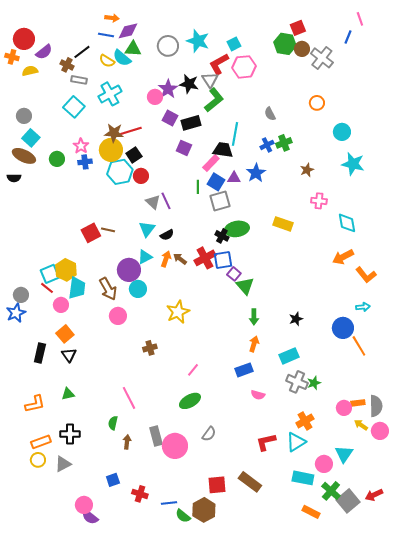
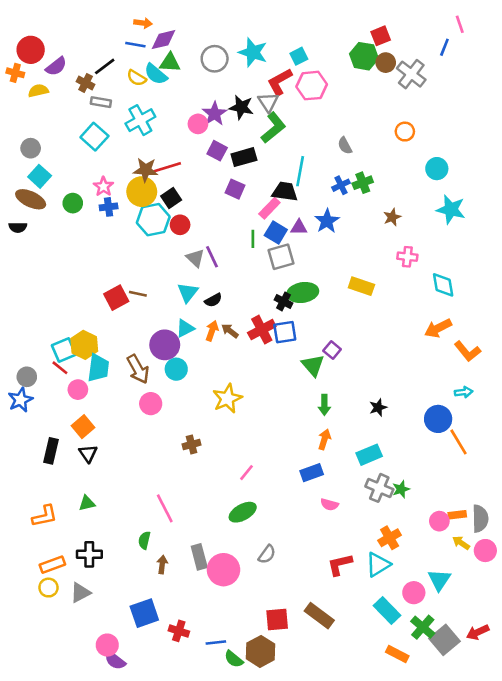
purple square: (234, 274) -> (332, 350), moved
cyan rectangle: (303, 478) -> (387, 611), turned 35
blue square: (113, 480) -> (144, 613), size x1.6

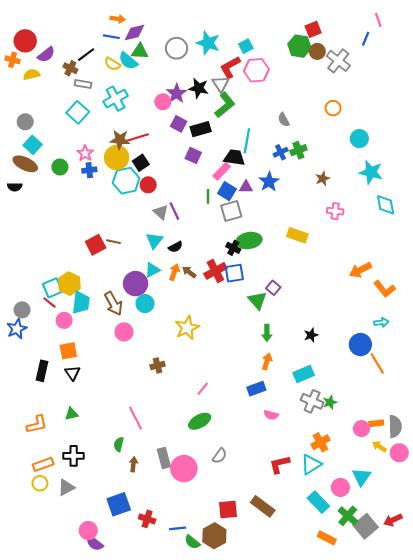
cyan diamond: (443, 285) -> (386, 205), moved
orange square: (83, 427) -> (68, 351), turned 30

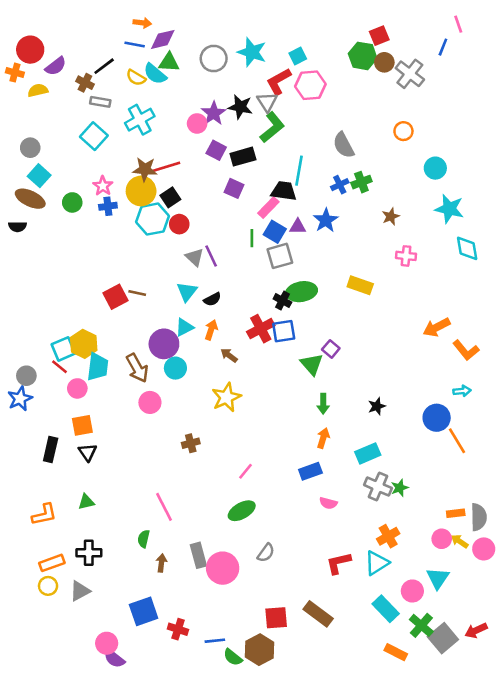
gray semicircle: (284, 120) -> (344, 145), size x1.5
brown arrow: (189, 272) -> (229, 355), moved
pink circle: (361, 429) -> (442, 539), moved

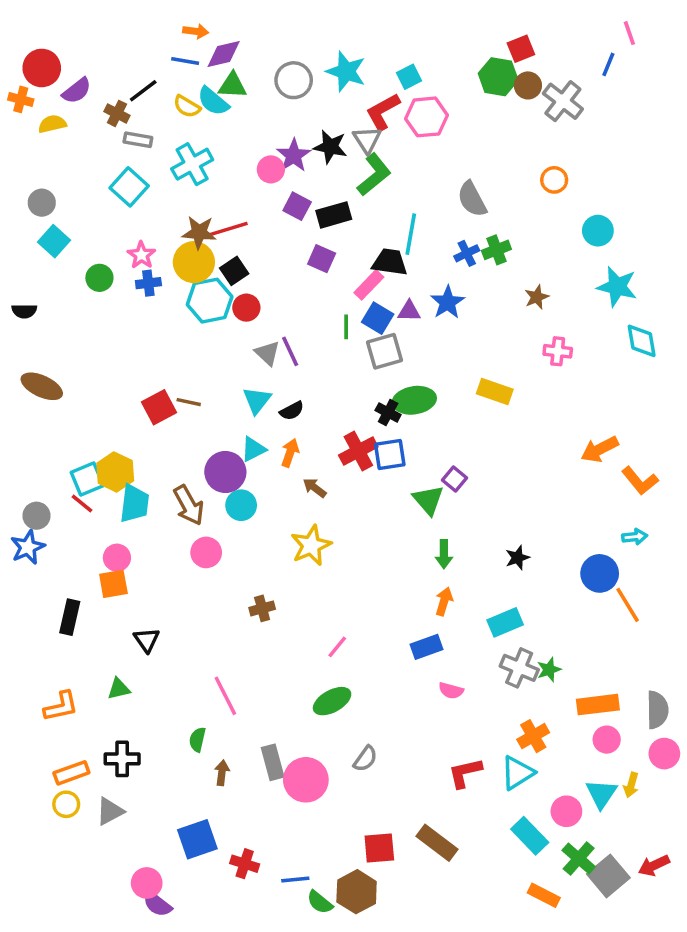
brown ellipse: (30, 199) -> (42, 386), moved
pink circle: (77, 388) -> (117, 558), moved
black triangle: (88, 452) -> (147, 640), moved
orange rectangle: (456, 513) -> (598, 705), moved, size x1.6
yellow arrow: (460, 541) -> (631, 785), moved, turned -108

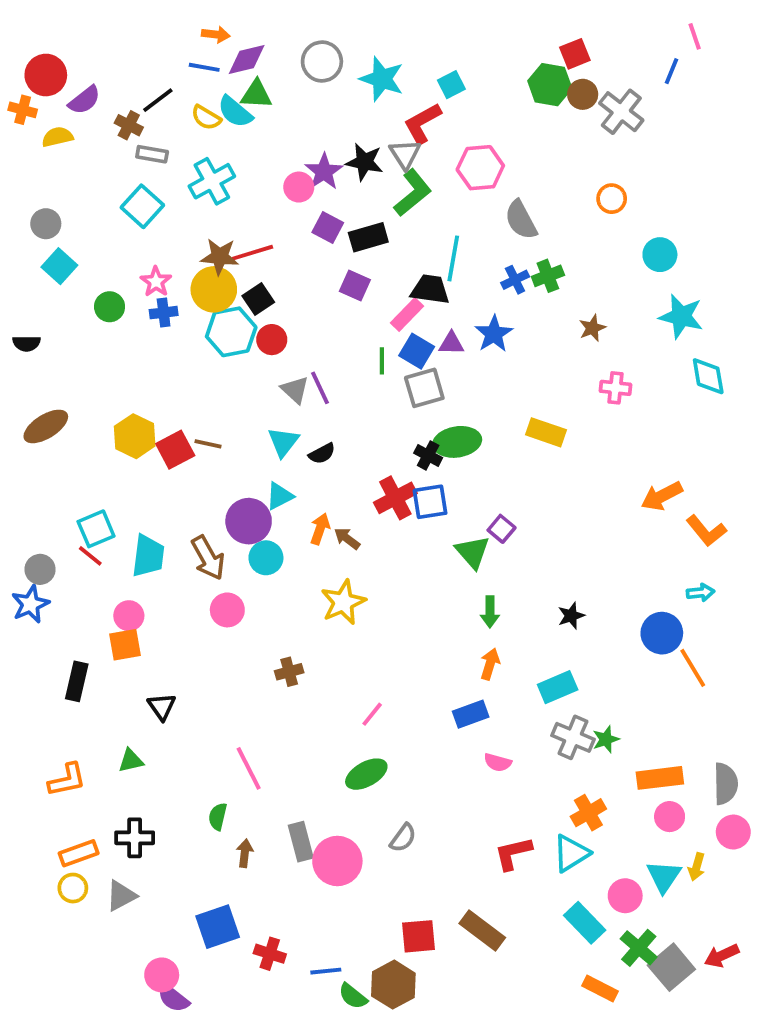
gray circle: (294, 80) -> (322, 62), moved
pink hexagon: (427, 117) -> (480, 168), moved
brown ellipse: (42, 386) -> (46, 426), turned -57
orange arrow: (290, 453) -> (320, 529), moved
yellow hexagon: (115, 472) -> (135, 436), moved

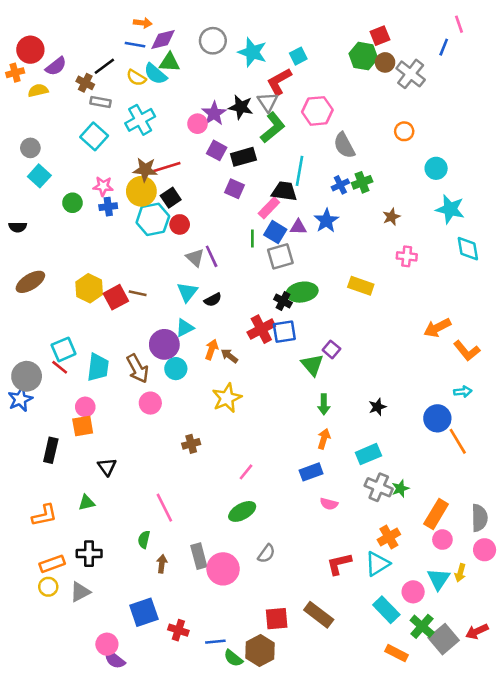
orange cross: (23, 110) -> (15, 73), turned -30
pink star: (156, 282) -> (103, 186), turned -30
gray circle: (40, 569) -> (27, 376), size x1.5
orange rectangle: (660, 778) -> (436, 514), turned -52

